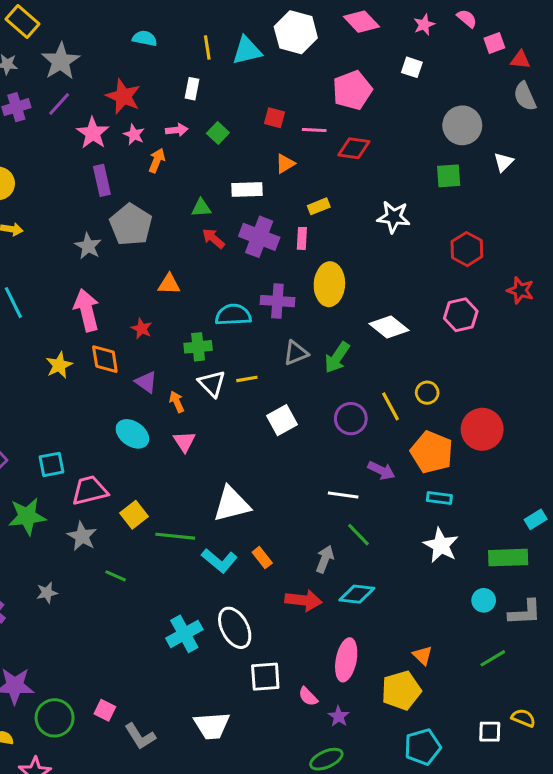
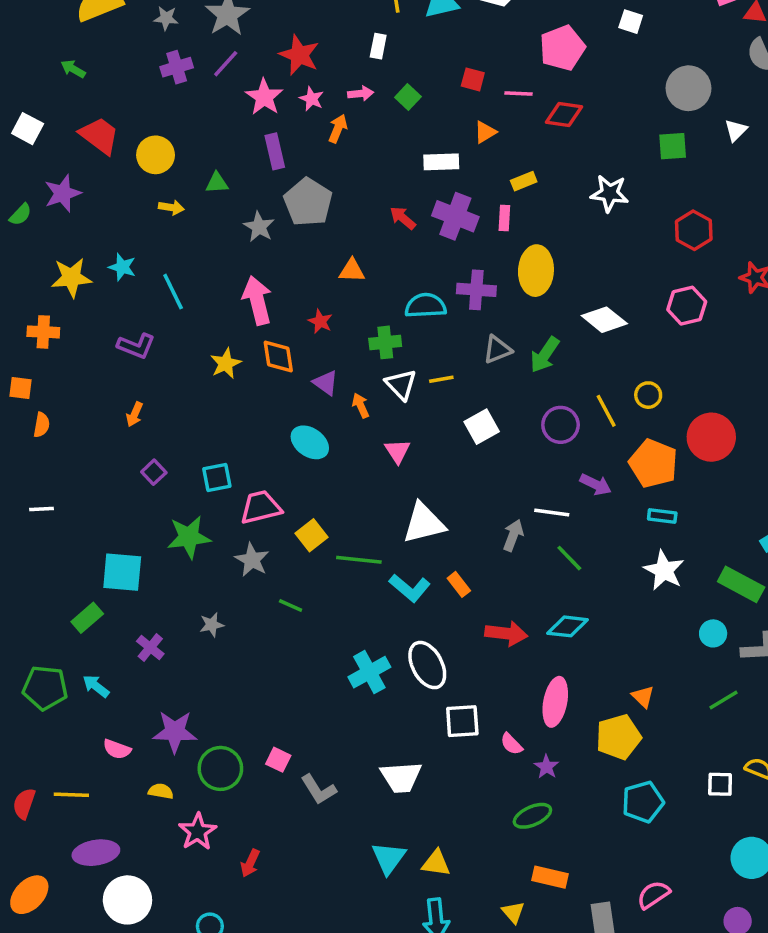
green triangle: (201, 208) -> (217, 183), moved
pink triangle: (184, 442) -> (397, 451), moved
green rectangle: (508, 558) -> (741, 584), turned 30
gray arrow: (325, 559) -> (513, 535), moved

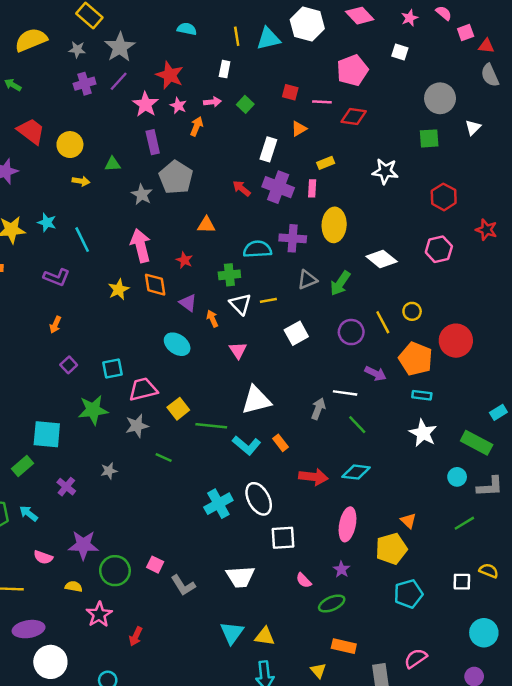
white rectangle: (441, 162) -> (268, 149), turned -70
gray star: (252, 560) -> (137, 426), turned 30
pink semicircle: (511, 744) -> (304, 580), moved

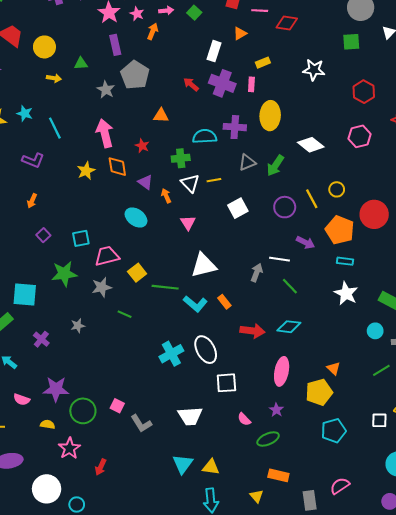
white circle: (50, 662) -> (47, 489), moved

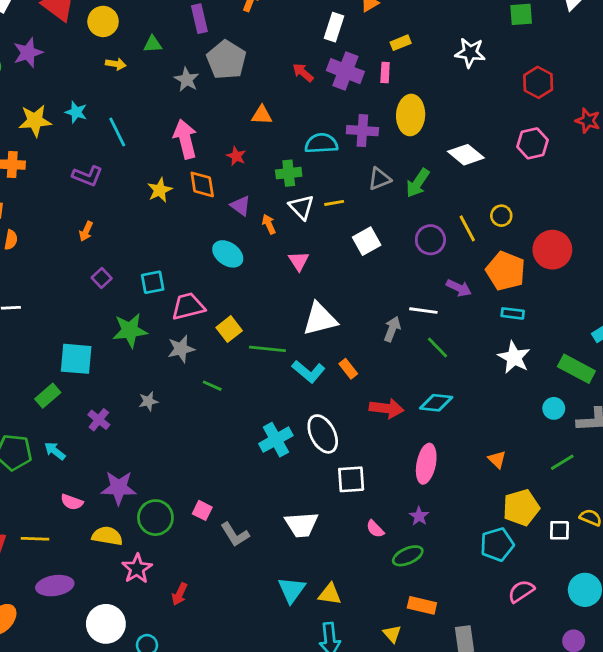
yellow pentagon: (319, 392) -> (521, 508), moved
yellow semicircle: (48, 424) -> (107, 536), size x1.5
pink semicircle: (340, 486) -> (521, 591), moved

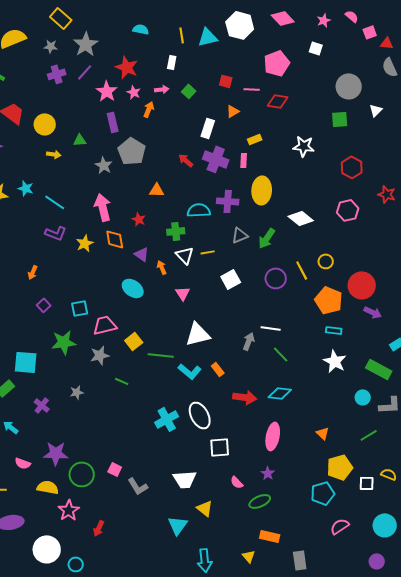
cyan line: (117, 132) -> (55, 202), turned -30
purple L-shape: (87, 176) -> (56, 233), moved
purple arrow: (459, 288) -> (373, 312), moved
yellow triangle: (330, 594) -> (205, 508), moved, turned 30

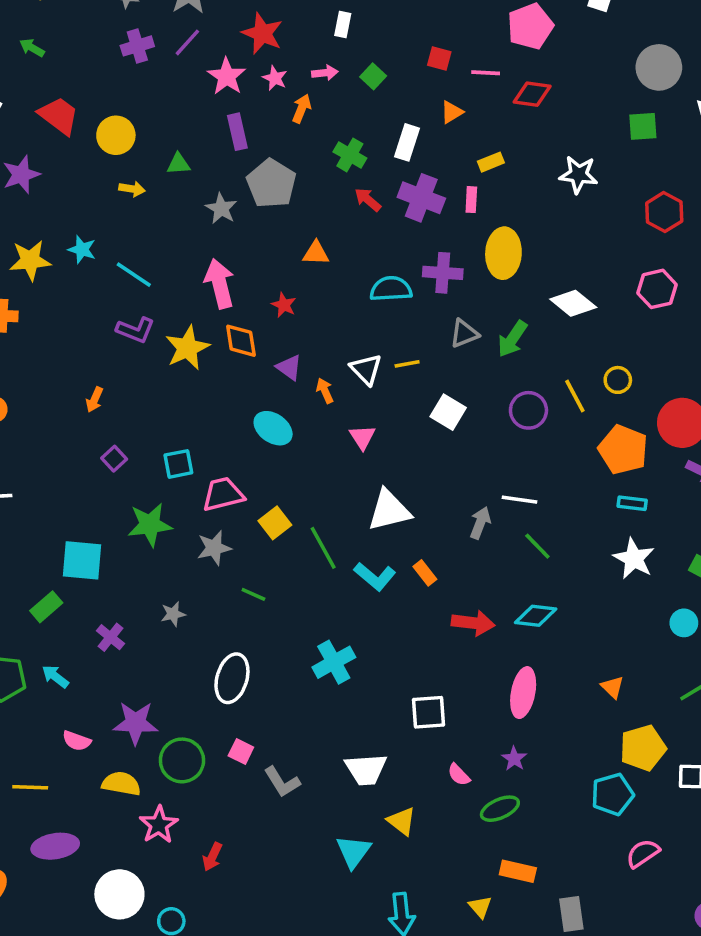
green cross: (176, 231) -> (350, 155), moved, turned 36
yellow star: (85, 243) -> (187, 348), size x1.4
white square: (231, 279) -> (448, 412), turned -30
green line: (161, 355) -> (323, 548), turned 55
white ellipse: (200, 415) -> (232, 678), moved, turned 44

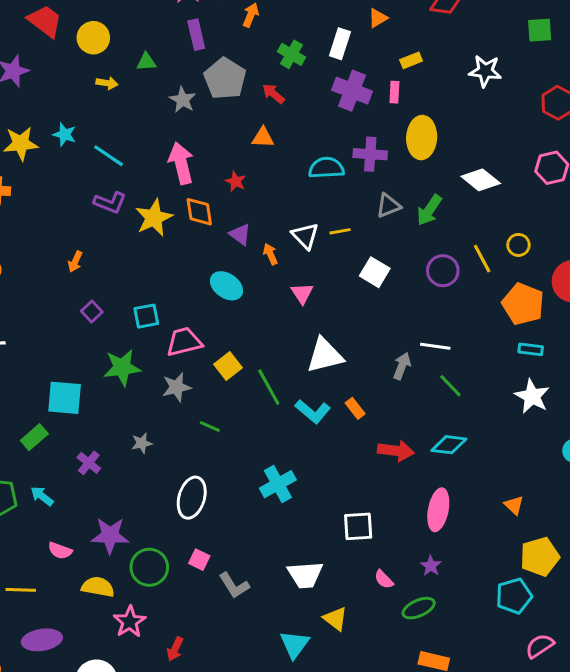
red arrow: (368, 200) -> (273, 94), moved

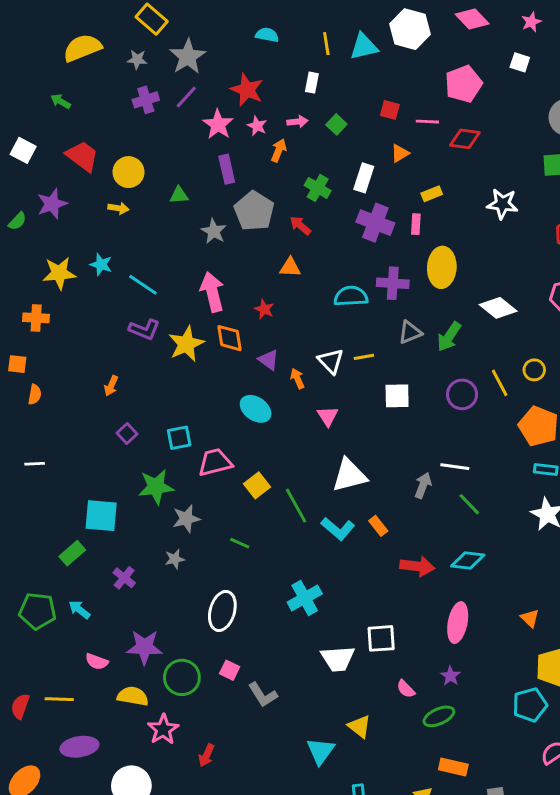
yellow arrow: (107, 83) -> (118, 208), moved
white square: (375, 272) -> (397, 396), turned -32
gray star: (177, 387) -> (186, 519), moved
white trapezoid: (305, 575) -> (338, 659), moved

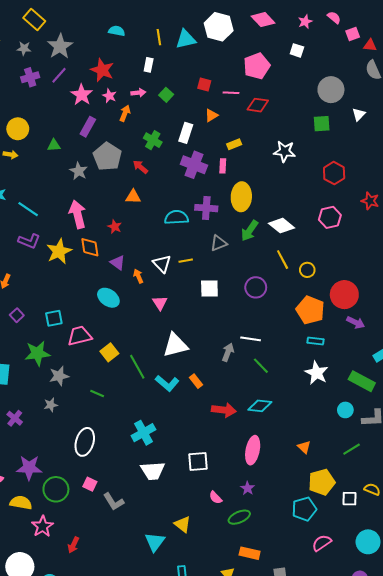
purple rectangle: (227, 169) -> (88, 127), turned 42
green arrow: (449, 337) -> (250, 231), moved
yellow line: (500, 383) -> (283, 260), moved
white trapezoid: (338, 659) -> (153, 471), moved

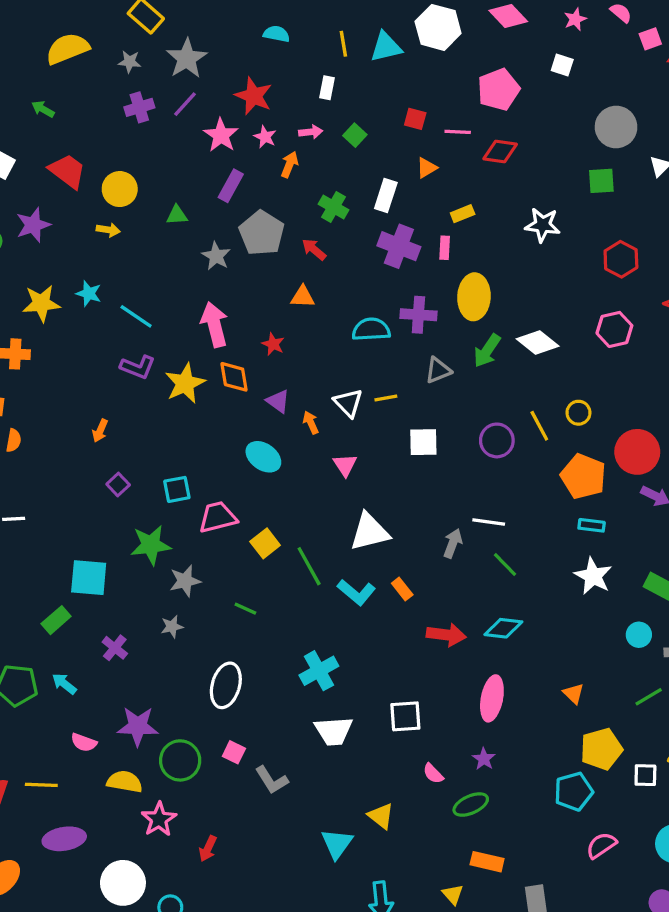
yellow line: (283, 260) -> (539, 426), moved

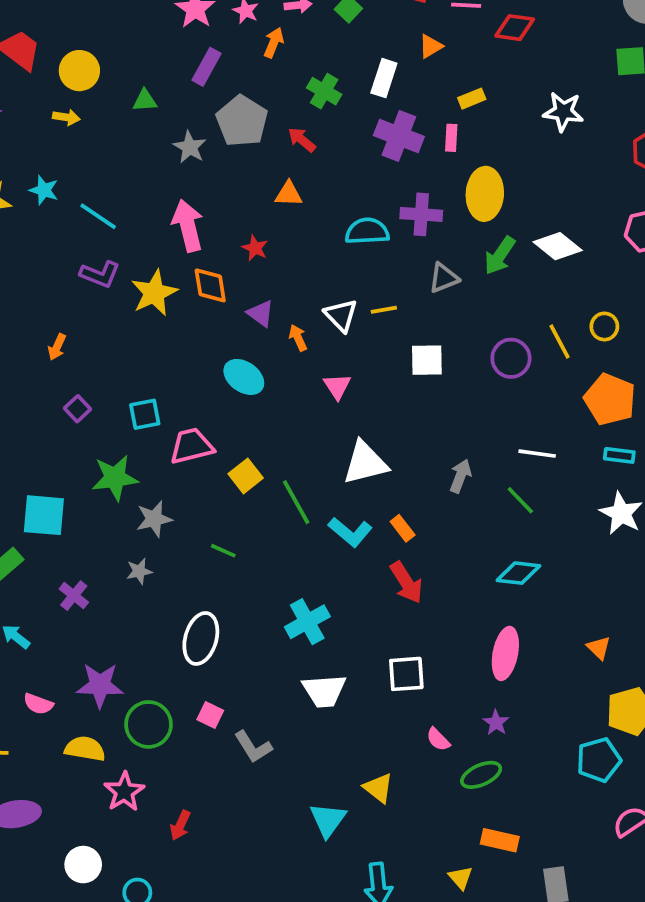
white line: (489, 522) -> (537, 454), moved
red arrow: (446, 635) -> (406, 582), moved, turned 51
white circle: (123, 883) -> (83, 865), size x0.7

